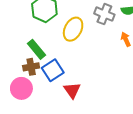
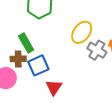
gray cross: (104, 14) -> (97, 50), moved
yellow ellipse: (73, 29) -> (82, 32), moved

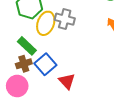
yellow ellipse: (82, 32) -> (46, 23), moved
gray cross: (97, 50) -> (65, 19), moved

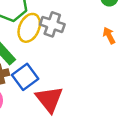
red triangle: (67, 81) -> (49, 99), size x1.4

